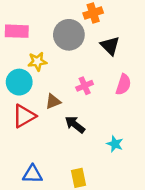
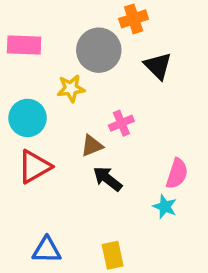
yellow star: (37, 61) -> (71, 88), moved
pink semicircle: (123, 84) -> (177, 174), moved
brown triangle: (53, 101) -> (92, 146), moved

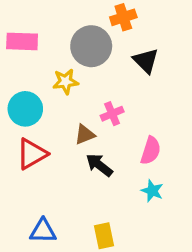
pink semicircle: (177, 174) -> (151, 151), moved

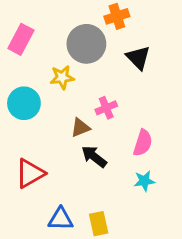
pink rectangle: (22, 41) -> (21, 39), turned -64
red triangle: (32, 154) -> (30, 173), moved
cyan star: (152, 191) -> (144, 181), turned -30
blue triangle: (43, 231) -> (61, 219), moved

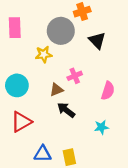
pink rectangle: (21, 39) -> (15, 28), turned -30
cyan circle: (24, 103) -> (17, 85), moved
pink semicircle: (143, 143) -> (108, 91), moved

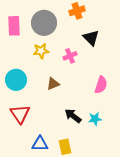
gray circle: (61, 31) -> (44, 23), moved
pink cross: (75, 76) -> (70, 56), moved
black arrow: (66, 110) -> (73, 116), moved
red triangle: (21, 122) -> (20, 114), turned -35

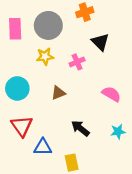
pink semicircle: (101, 85) -> (111, 94), turned -78
cyan star: (95, 119) -> (118, 132), moved
blue triangle: (40, 144) -> (43, 147), moved

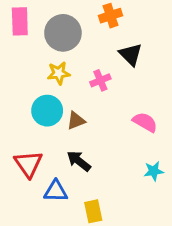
pink rectangle: (15, 29) -> (20, 21), moved
cyan circle: (17, 88) -> (47, 111), moved
black arrow: (80, 128) -> (79, 161), moved

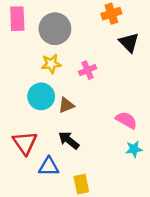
orange cross: (110, 16) -> (111, 14), moved
black triangle: (131, 54) -> (129, 42), moved
pink semicircle: (145, 122) -> (126, 120), moved

